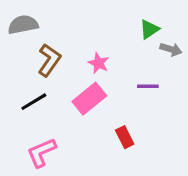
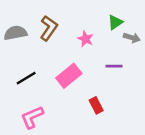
gray semicircle: (23, 25) -> (15, 33), moved
brown L-shape: (49, 60) -> (49, 28), moved
pink star: (99, 63) -> (86, 39), moved

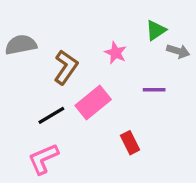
brown L-shape: (49, 28) -> (66, 67), moved
black line: (26, 78) -> (51, 115), moved

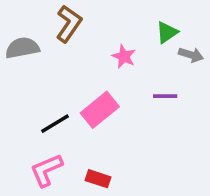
brown L-shape: (66, 67) -> (69, 24), moved
red rectangle: (130, 143) -> (98, 179), moved, turned -45

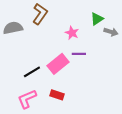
purple line: (165, 96) -> (79, 54), moved
red rectangle: (98, 179) -> (57, 95), moved

